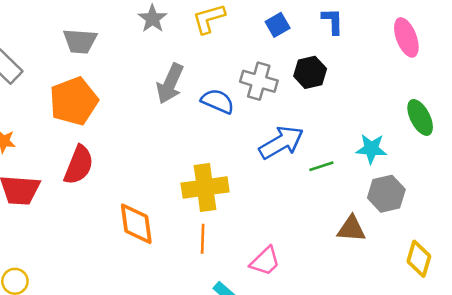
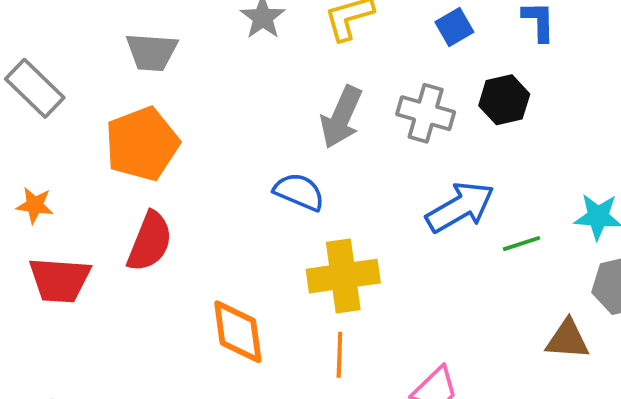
gray arrow: (170, 84) -> (341, 117), moved
blue semicircle: (218, 101) -> (299, 192), moved

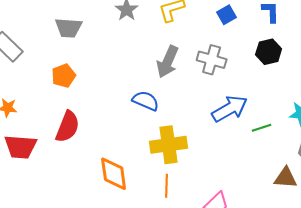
black hexagon: (504, 100) -> (269, 52), moved
orange pentagon: (142, 144) -> (64, 76), size x0.6

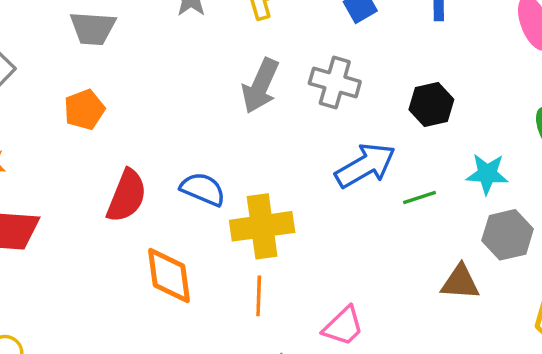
black hexagon: (269, 52) -> (431, 104), moved
blue semicircle: (146, 101) -> (203, 189), moved
red semicircle: (68, 127) -> (127, 196), moved

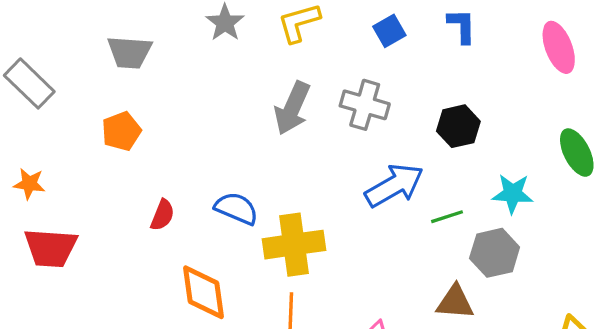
red semicircle: (127, 196) -> (162, 215), size x0.6
gray hexagon: (508, 235) -> (495, 253), moved
brown triangle: (460, 282) -> (455, 302), moved

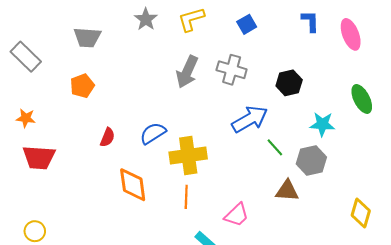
blue L-shape: (462, 26) -> (310, 21), moved
blue semicircle: (236, 208) -> (153, 133), turned -56
green line: (447, 217) -> (275, 147), moved, turned 66

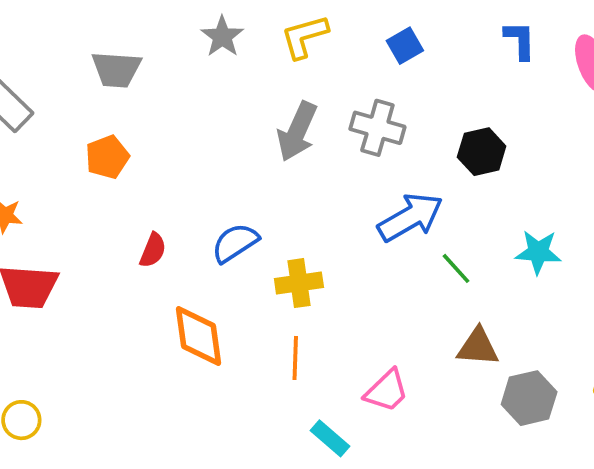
cyan star: (322, 124) -> (538, 252), moved
yellow cross: (188, 155) -> (299, 283), size x0.7
gray hexagon: (311, 161) -> (529, 398), moved

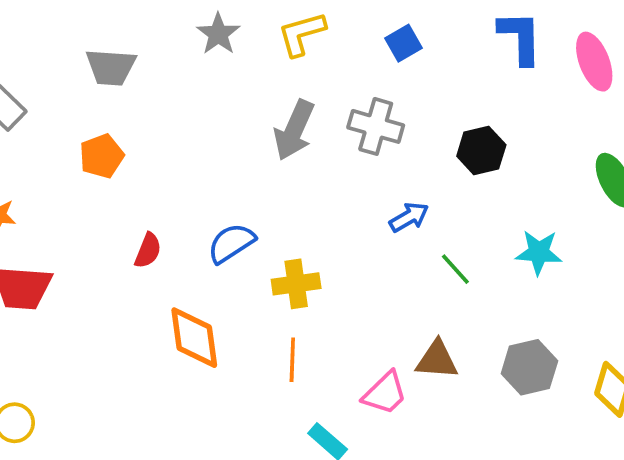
blue L-shape: (520, 40) -> (520, 38), size x1.4
blue arrow: (410, 217) -> (409, 217), size x0.6
brown triangle: (478, 347) -> (437, 360), moved
gray hexagon: (529, 398) -> (529, 367), moved

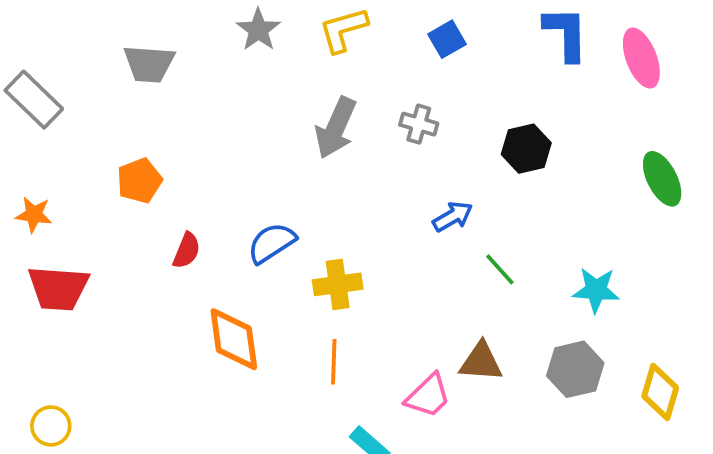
gray cross: (376, 126) -> (419, 124), size x0.7
orange pentagon: (102, 156) -> (140, 181), moved
cyan star: (539, 252) -> (596, 290), moved

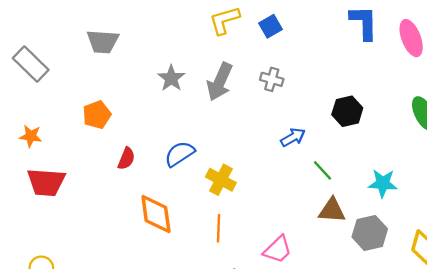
gray star: (258, 30) -> (171, 78), moved
blue square: (447, 39) -> (271, 26), moved
black hexagon: (526, 149) -> (347, 111), moved
yellow cross: (338, 284) -> (221, 180), turned 36
brown triangle: (481, 362) -> (332, 210), moved

